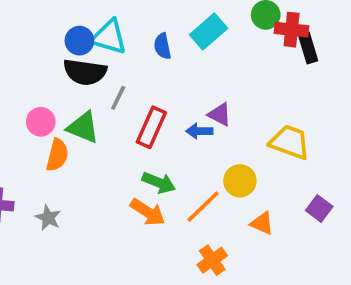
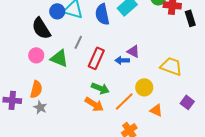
blue semicircle: (162, 46) -> (102, 14), size x1.5
black rectangle: (308, 48) -> (190, 18), moved
black semicircle: (85, 72) -> (41, 28), moved, turned 50
orange semicircle: (57, 155) -> (36, 89), moved

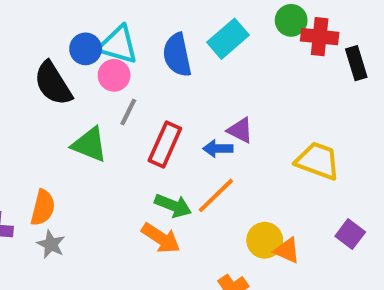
pink circle: (36, 55) -> (114, 75), moved
yellow circle: (144, 87) -> (265, 240), moved
orange line: (124, 101) -> (216, 195), moved

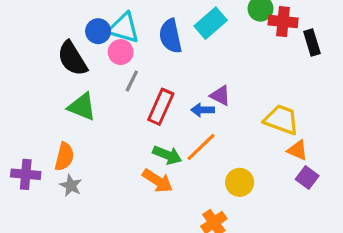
green triangle: (90, 145) -> (82, 107), moved
orange triangle: (287, 250) -> (297, 150), moved

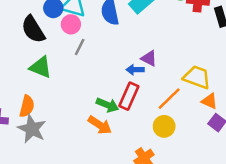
red rectangle: (161, 107) -> (129, 96), moved
orange line: (201, 147) -> (169, 99), moved
gray star: (71, 186) -> (32, 129), size x1.6

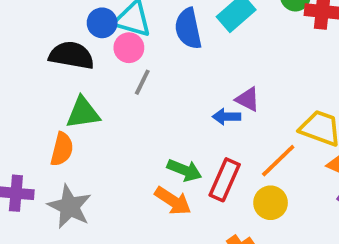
black semicircle: (33, 29) -> (71, 55), turned 132
green triangle: (41, 67) -> (83, 113), turned -30
red rectangle: (129, 96) -> (225, 180), moved
orange semicircle: (27, 106) -> (62, 149), moved

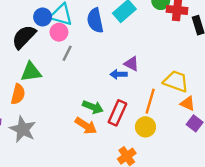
black semicircle: (71, 55) -> (24, 37), turned -56
orange line: (278, 161) -> (150, 101), turned -30

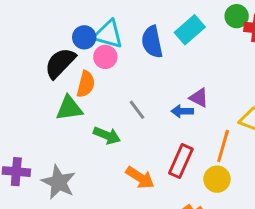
gray line: (67, 53) -> (137, 110), moved, turned -63
orange semicircle: (18, 94) -> (86, 84), moved
green arrow: (93, 107) -> (107, 135), moved

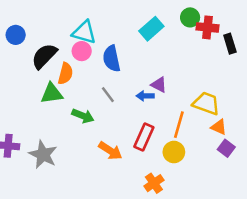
blue circle: (84, 37) -> (16, 35), moved
blue semicircle: (152, 42) -> (112, 59), moved

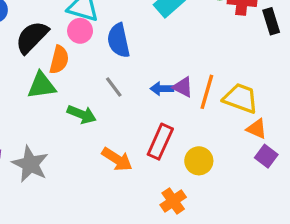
purple triangle: (159, 85) -> (183, 87), moved
orange line: (179, 125) -> (207, 92), moved

